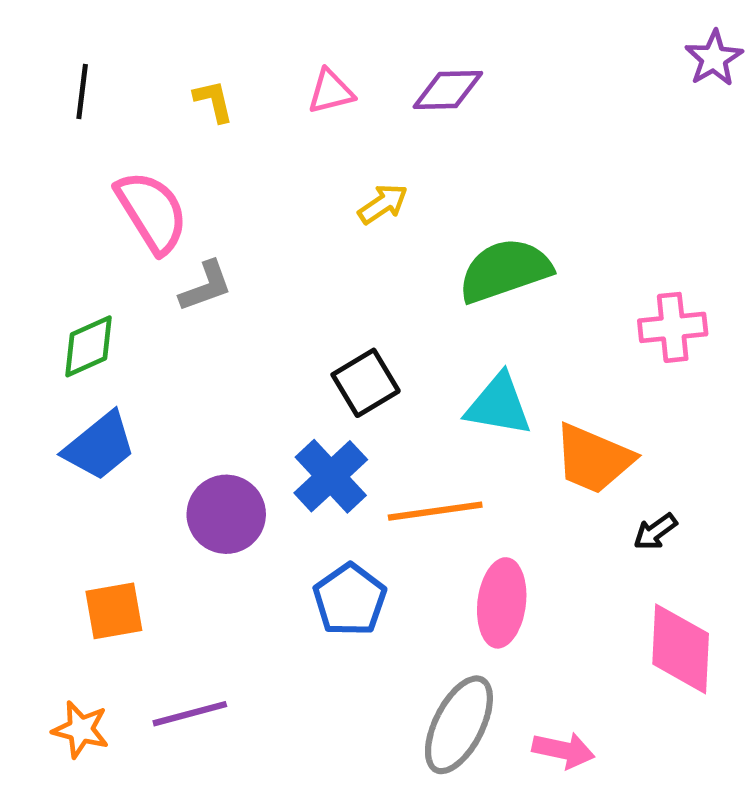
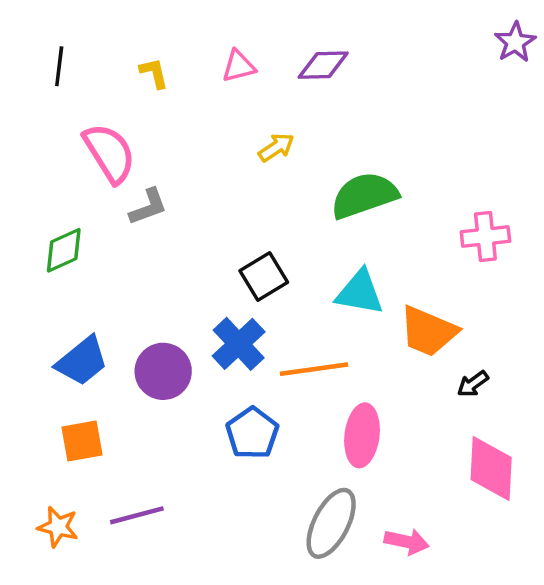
blue trapezoid: (100, 446) -> (82, 361), moved

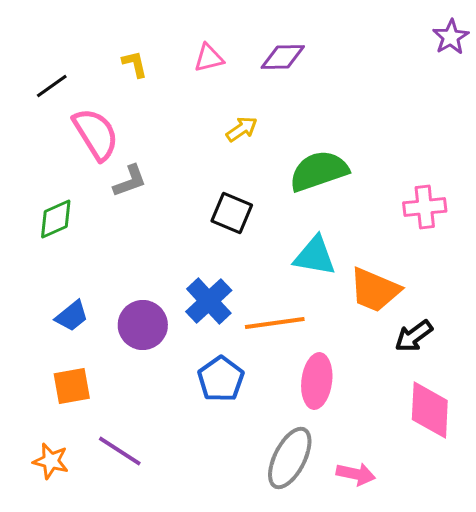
black line: (59, 66) -> (52, 86), moved, turned 48
black square: (264, 277) -> (232, 213), moved, turned -36
blue trapezoid: (82, 361) -> (72, 316), size x0.7
black arrow: (473, 384) -> (414, 336), size x1.4
purple line: (137, 515) -> (120, 451), turned 48

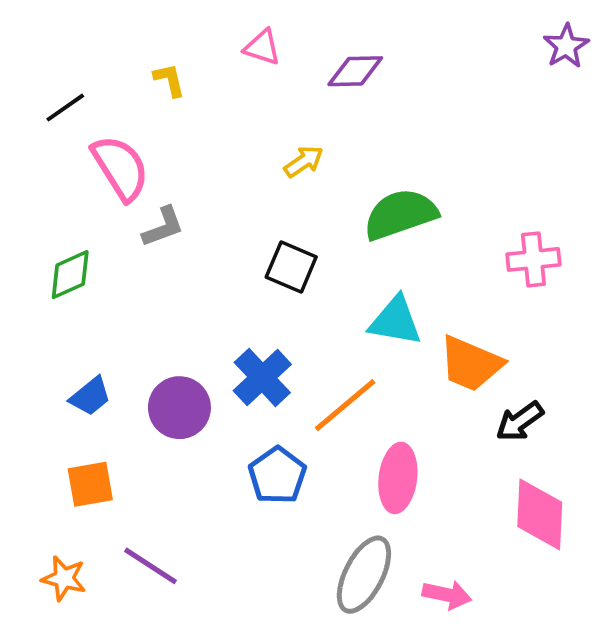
pink triangle: (209, 58) -> (262, 47), moved, turned 32
orange line: (275, 323) -> (345, 405), turned -32

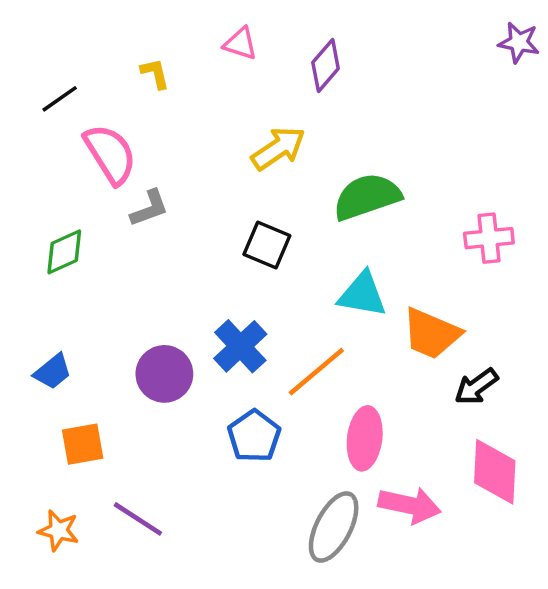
purple star: (566, 46) -> (519, 42), turned -30
purple diamond: (355, 71) -> (326, 65), turned -48
yellow arrow: (304, 162) -> (278, 148), size x1.5
blue trapezoid: (90, 396) -> (53, 372), moved
pink arrow: (447, 595) -> (410, 505), moved, size x1.4

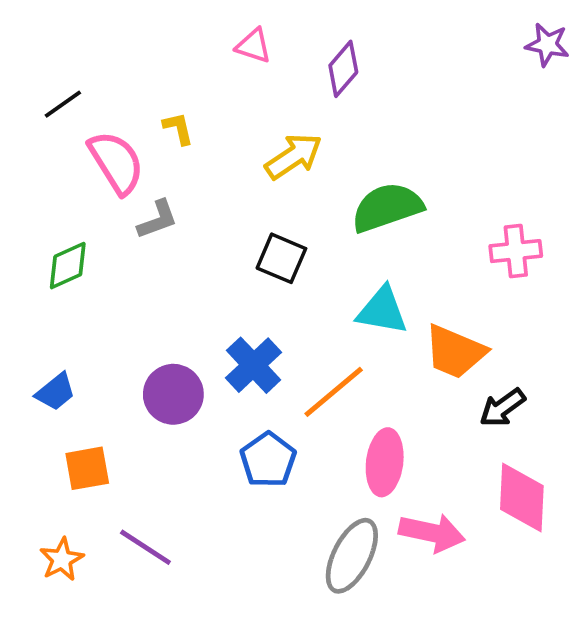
yellow L-shape: (155, 74) -> (178, 128), moved
orange star: (58, 530) -> (62, 559), turned 30

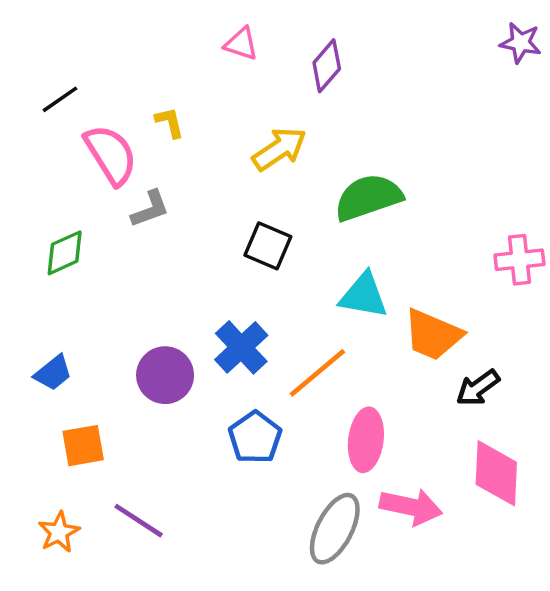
pink cross: (516, 251) -> (519, 260), moved

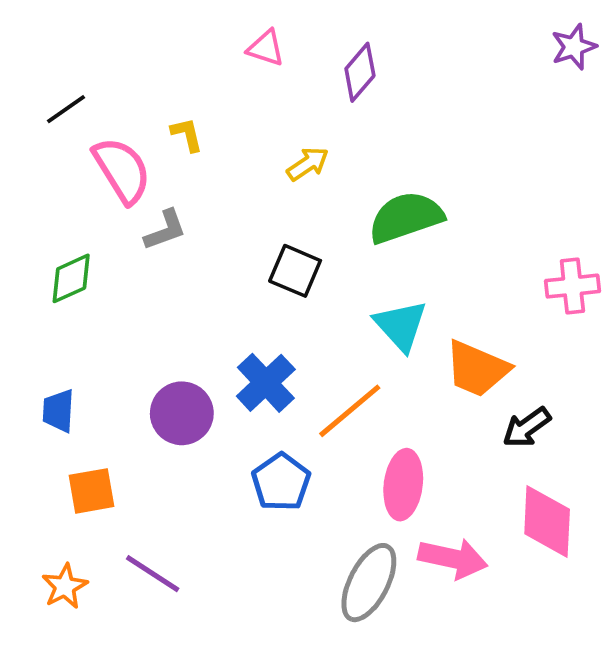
purple star: (521, 43) -> (574, 47), turned -30
yellow arrow: (279, 149) -> (308, 164), size x0.7
cyan triangle: (364, 296) -> (401, 326), turned 38
blue trapezoid: (53, 373) -> (58, 411), turned 132

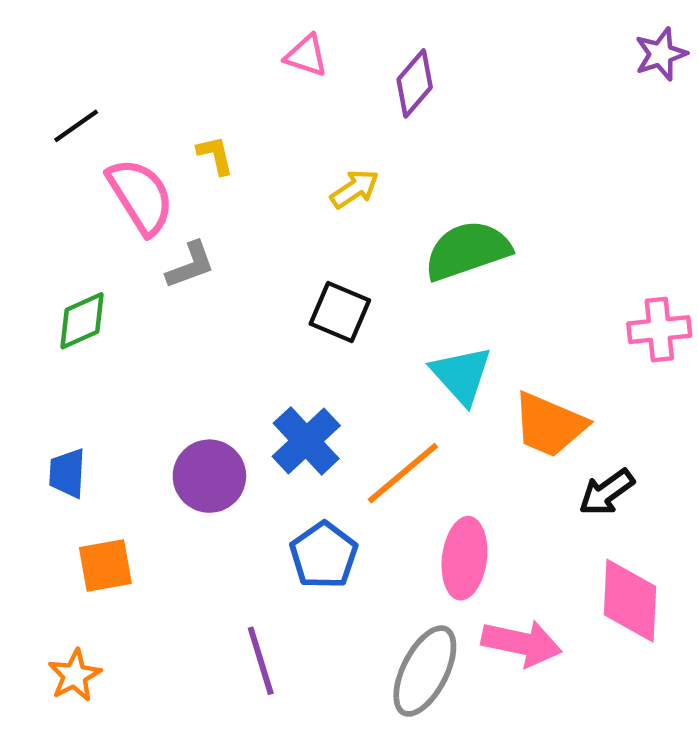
purple line: (153, 574) -> (261, 661), moved, turned 40

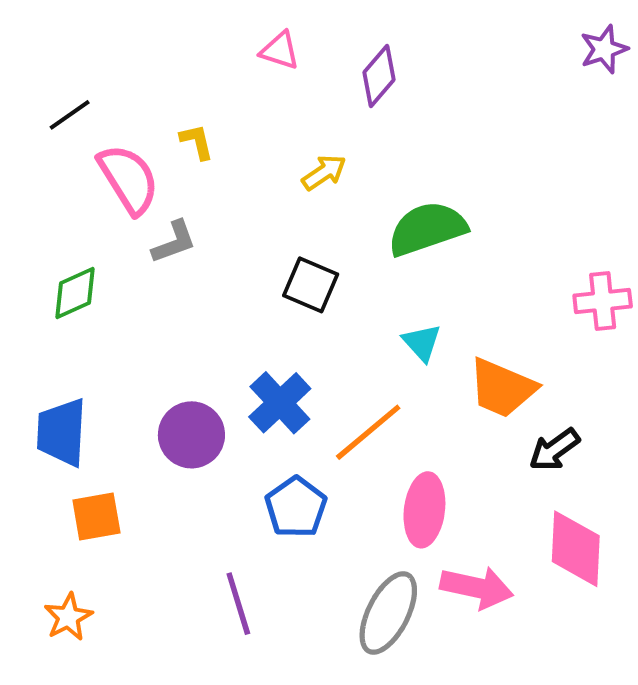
cyan triangle: (461, 375) -> (422, 342), size x0.7
blue trapezoid: (67, 473) -> (62, 432), size x1.5

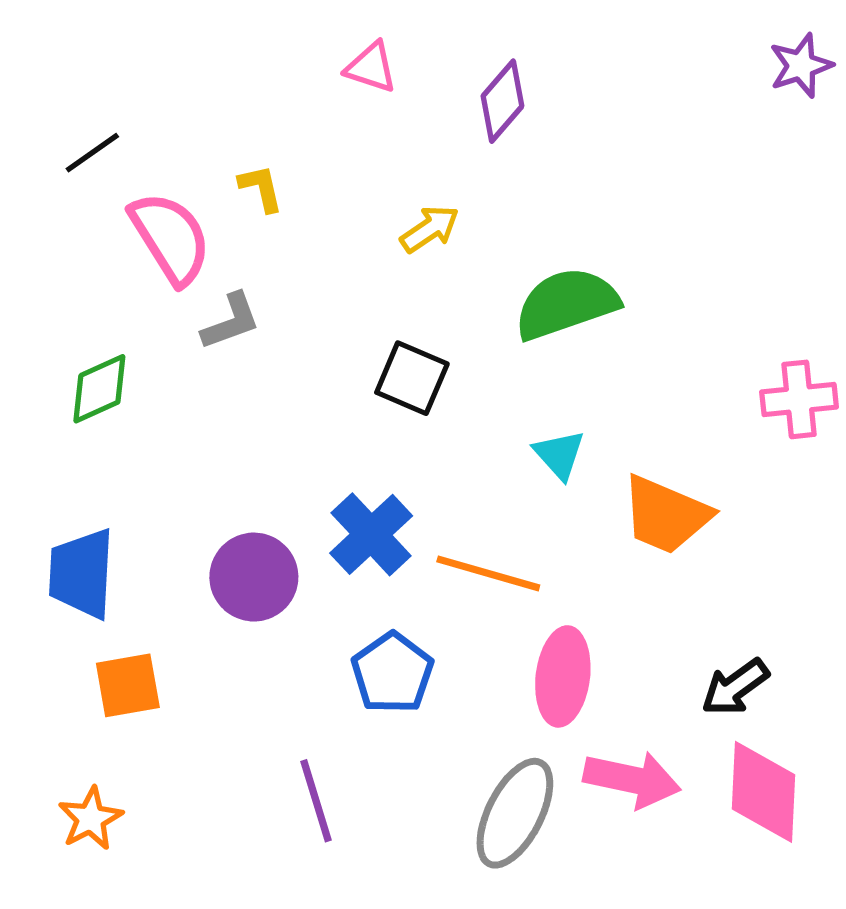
orange line: (368, 432) -> (488, 573), turned 56
black arrow: (554, 450) -> (735, 687), moved
pink diamond: (576, 549) -> (764, 792), moved

